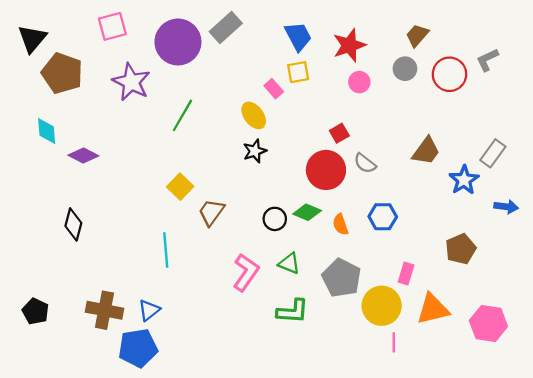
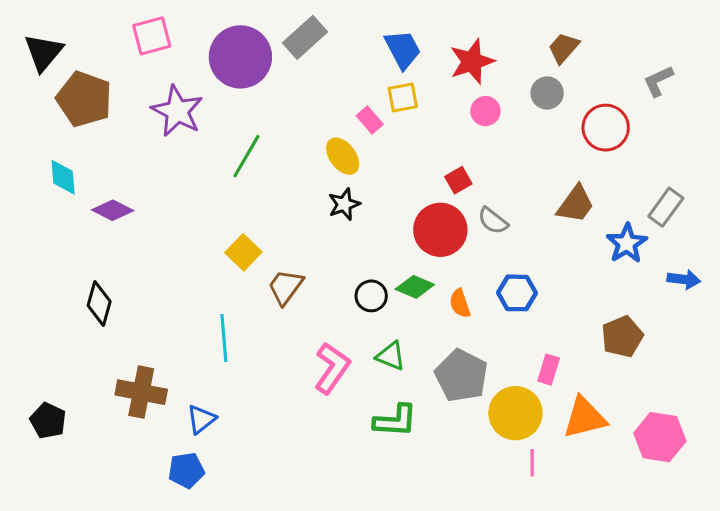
red circle: (449, 74) -> (606, 128), moved
brown cross: (105, 310) -> (141, 392), moved
blue pentagon: (138, 348) -> (186, 470), size x0.7

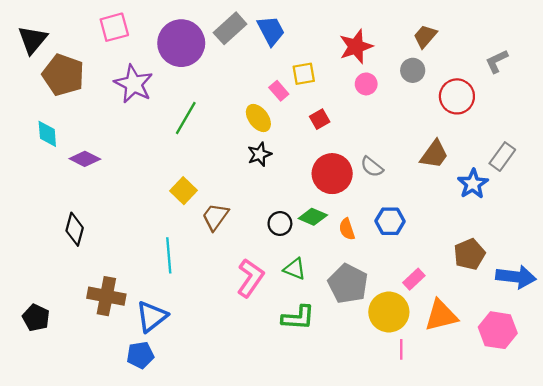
blue trapezoid: (403, 49) -> (271, 31), moved
red square: (458, 180) -> (320, 119), moved
blue arrow: (684, 279) -> (516, 277), moved, size x1.6
pink rectangle: (549, 370) -> (414, 279), turned 30
blue triangle: (201, 419) -> (152, 317), size x1.4

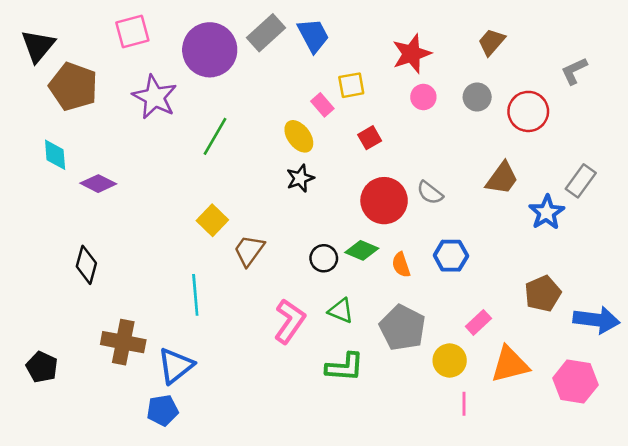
gray circle: (413, 70) -> (477, 97), moved
yellow circle: (389, 312) -> (450, 361), size x0.7

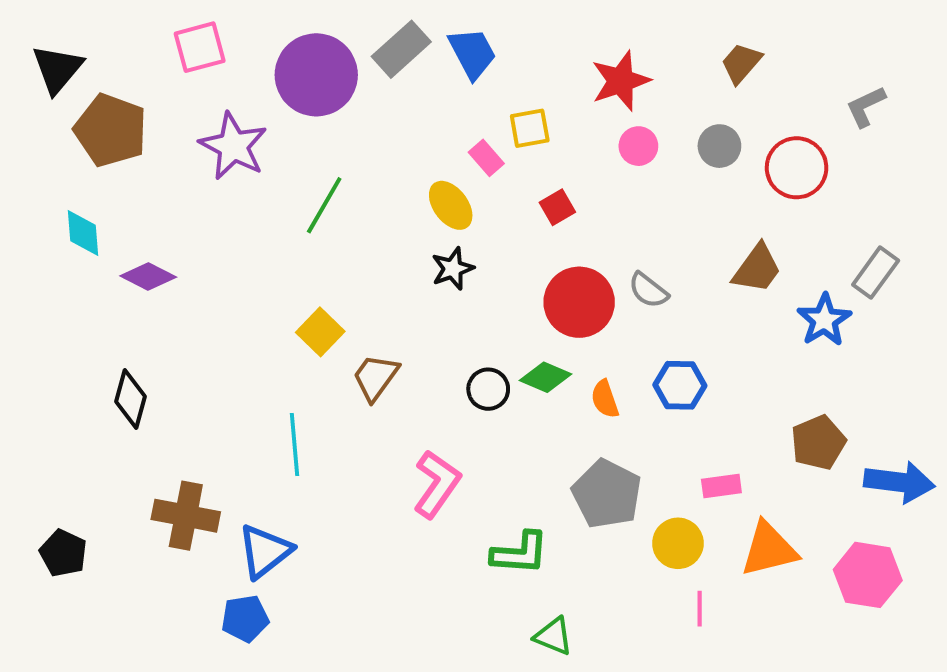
green triangle: (341, 311) -> (553, 636), moved
pink rectangle: (478, 322) -> (721, 486), turned 35

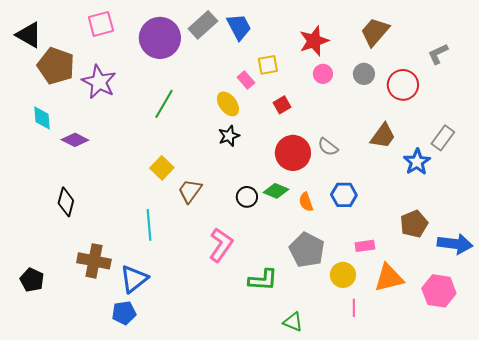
brown trapezoid: (741, 63) -> (375, 32), size x1.4
black triangle: (57, 69) -> (29, 35), turned -40
purple star: (233, 146) -> (99, 82), moved
green triangle: (553, 636) -> (293, 322), moved

